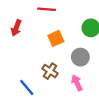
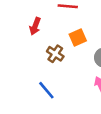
brown cross: (50, 71) -> (55, 54), moved

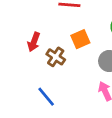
red arrow: (35, 26) -> (34, 42), moved

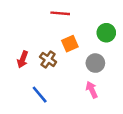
red arrow: (34, 42) -> (23, 59), moved

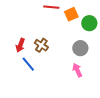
orange square: (70, 44) -> (71, 14), moved
blue line: (40, 95) -> (28, 64), moved

